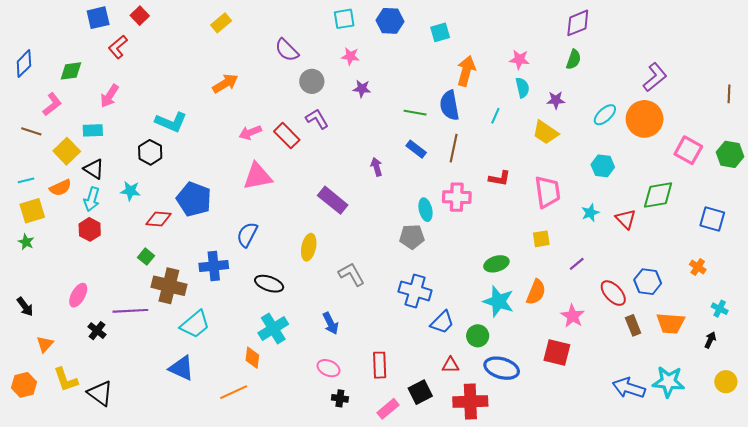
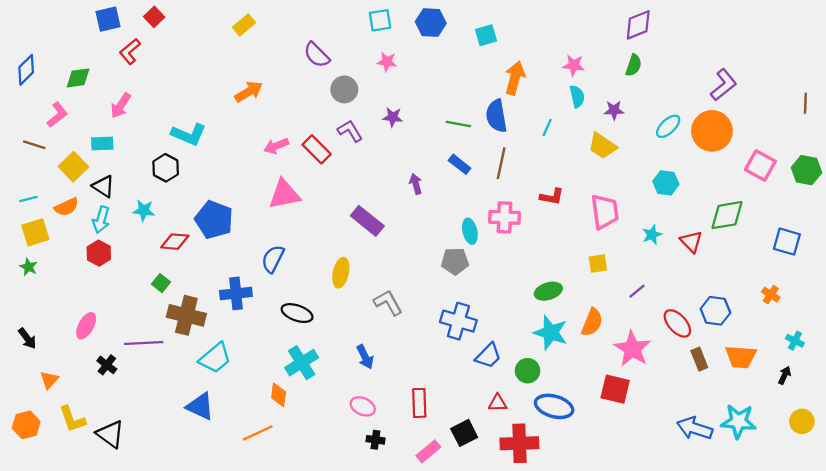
purple star: (362, 89) -> (393, 117), moved
pink star: (573, 316) -> (632, 349), size x1.4

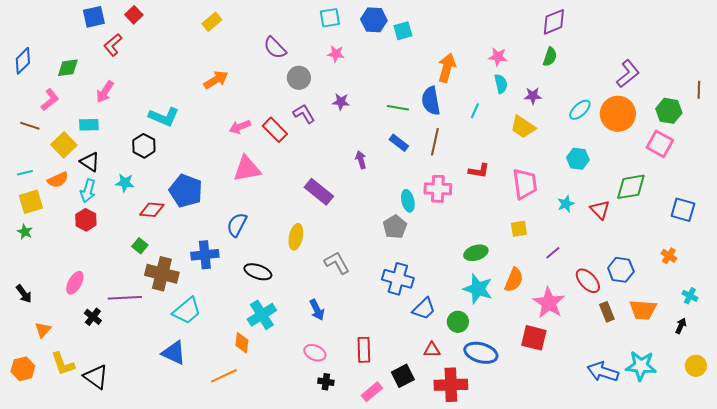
cyan square: (486, 35) -> (403, 31), moved
green hexagon: (806, 170) -> (669, 111), moved
gray pentagon: (455, 261) -> (395, 227), turned -30

